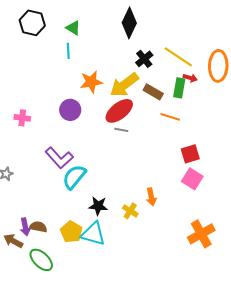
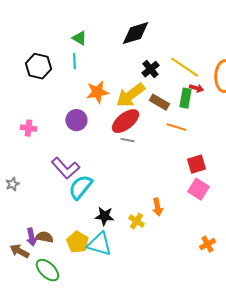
black hexagon: (32, 23) -> (38, 66), moved
black diamond: (129, 23) -> (135, 33), turned 48
orange cross: (201, 234) -> (207, 244), size x0.6

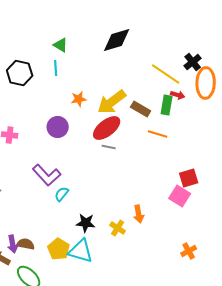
black cross: (150, 69) -> (193, 62), moved
orange star: (97, 92) -> (79, 99), size x0.7
red square: (196, 164) -> (189, 178), moved
cyan semicircle: (80, 187) -> (62, 194), size x0.6

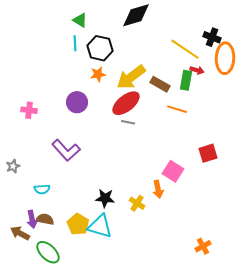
black cross: (193, 62) -> (212, 37), turned -30
black hexagon: (20, 73) -> (100, 48), moved
cyan semicircle: (62, 194) -> (42, 189), moved, turned -133
pink square: (180, 196) -> (173, 171), moved
orange cross: (189, 251) -> (203, 246), moved

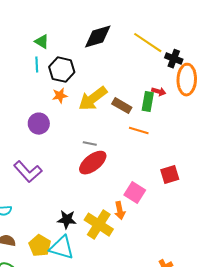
yellow line: (185, 49) -> (148, 43), moved
red ellipse: (126, 103) -> (93, 163), moved
yellow cross: (137, 203) -> (99, 225), size x1.8

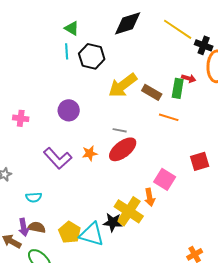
orange star: (60, 96) -> (90, 153), moved
black star: (67, 220) -> (113, 222), moved

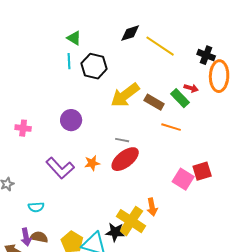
black diamond: (128, 23) -> (130, 33), size x0.7
yellow line: (178, 29) -> (160, 46), moved
green rectangle: (178, 88) -> (180, 98), turned -54
pink square: (165, 179) -> (183, 179), moved

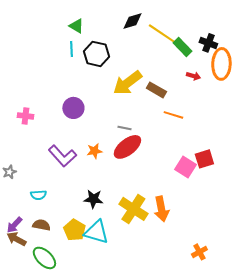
green rectangle: (180, 98) -> (182, 47), moved
orange arrow: (152, 207) -> (161, 209), moved, size x1.4
black star: (115, 232) -> (93, 199), moved
purple arrow: (26, 237) -> (14, 225), moved, turned 54

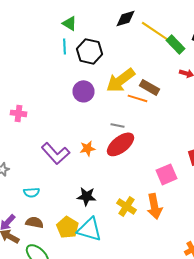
purple circle: (73, 108) -> (84, 91), moved
orange line: (173, 115) -> (138, 98), moved
pink square: (185, 167) -> (166, 174), moved, turned 35
yellow cross: (133, 209) -> (126, 206), size x0.7

